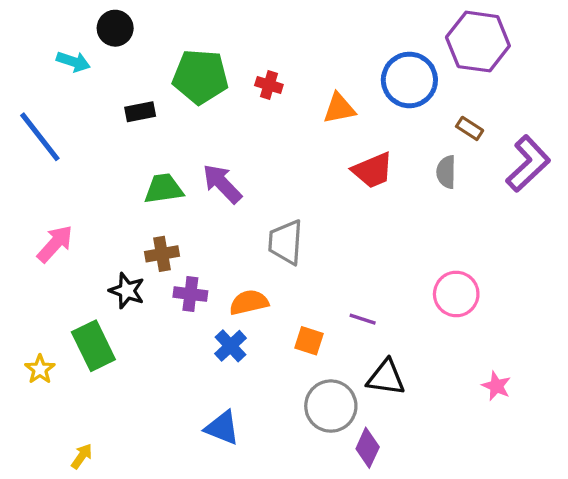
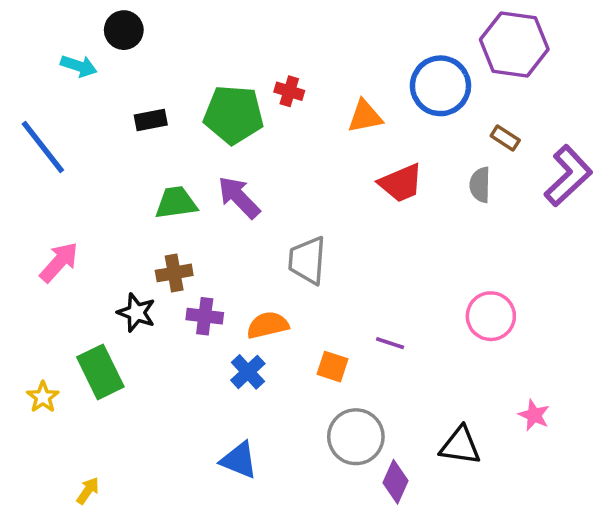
green pentagon: (200, 77) -> (234, 115), moved
black triangle: (386, 378) -> (460, 446), moved

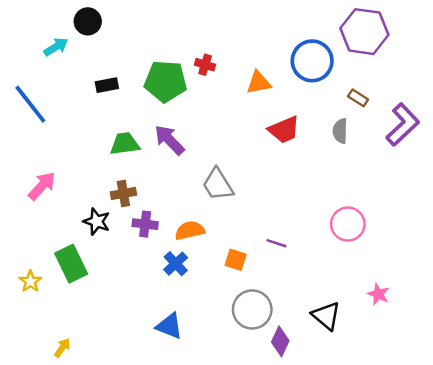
cyan arrow: (79, 66) -> (56, 47), turned -50
gray trapezoid: (307, 260) -> (218, 185), turned -36
black triangle: (460, 446) -> (326, 316), turned 32

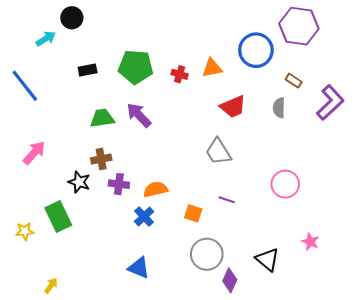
red cross: (205, 65) -> (180, 74), moved
gray trapezoid: (218, 185) -> (218, 152), moved
yellow star: (30, 281) -> (25, 231), turned 30

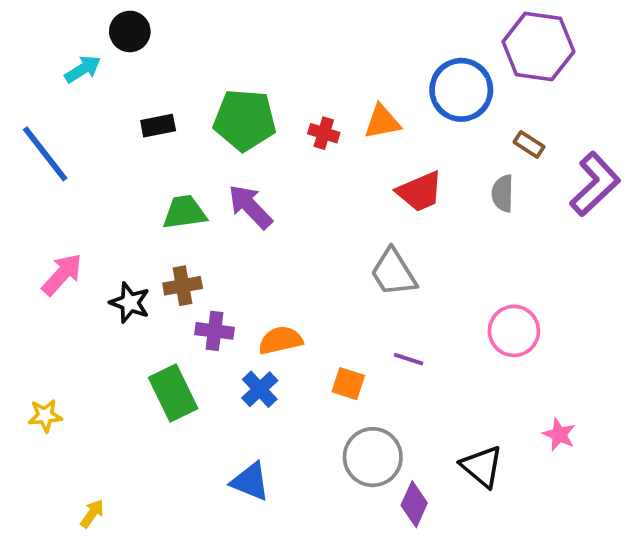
black star: (79, 182) -> (130, 303), moved
green rectangle: (58, 217) -> (173, 393), moved

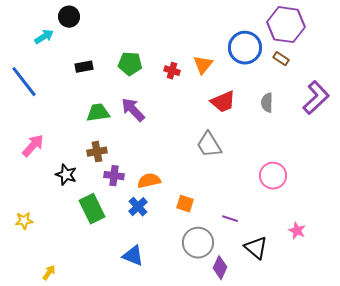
green pentagon: (245, 120) -> (130, 64), size x0.7
orange triangle: (382, 122) -> (203, 65), turned -40
brown rectangle: (529, 144) -> (281, 59), moved
black star: (130, 303) -> (66, 175), moved
purple line: (409, 359) -> (230, 219), moved

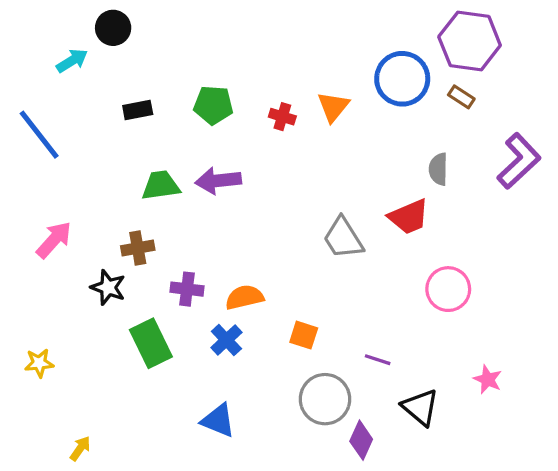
red trapezoid: (223, 102) -> (409, 217), moved
purple arrow: (133, 110) -> (218, 181), turned -52
brown cross: (97, 152) -> (138, 248), moved

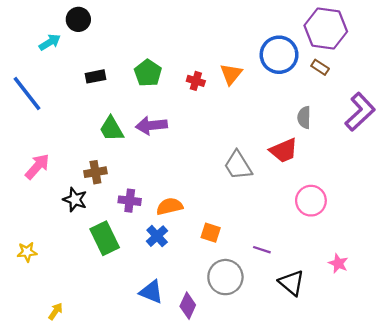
green pentagon: (213, 105) -> (148, 73), turned 30
green trapezoid: (161, 186) -> (111, 129), turned -112
purple diamond: (361, 440) -> (188, 306), moved

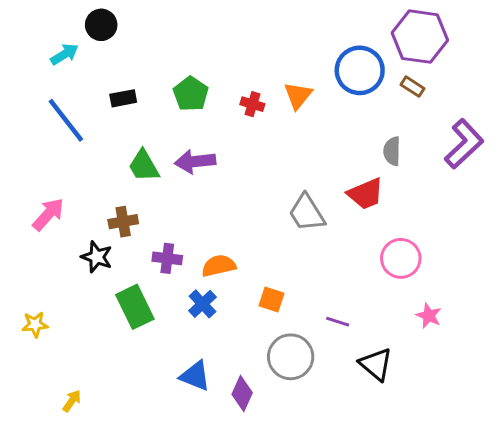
blue line: (27, 93) -> (66, 120), moved
pink star: (338, 263) -> (429, 316), moved

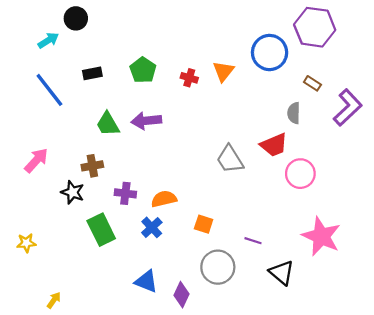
brown rectangle: (413, 87) -> (312, 83), moved
pink circle: (401, 258) -> (300, 174), moved
pink star: (429, 316) -> (321, 236), size x2.0

